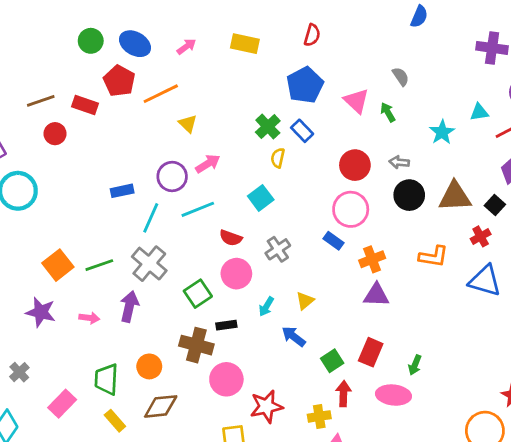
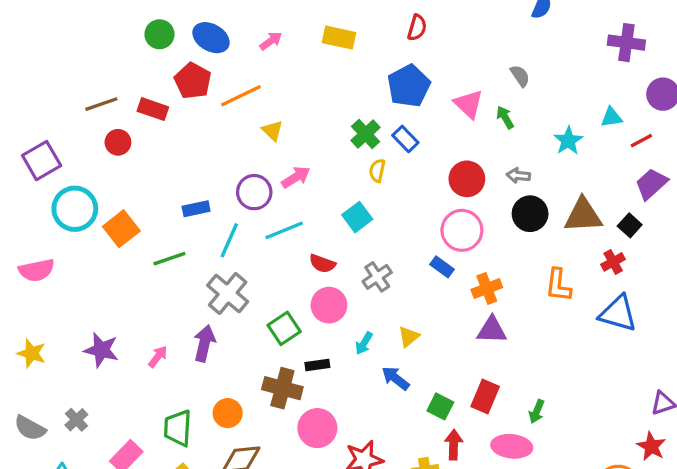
orange L-shape: (433, 256) -> (558, 285), turned 88
orange square: (58, 265) -> (121, 229), moved
green line: (99, 265) -> (169, 259), moved
pink arrow: (89, 318) -> (158, 357), turned -60
green square: (332, 361) -> (440, 406), turned -30

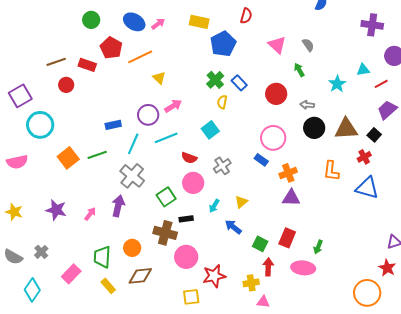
blue ellipse: (211, 38) -> (134, 22), moved
blue pentagon: (409, 86) -> (223, 44), moved
pink triangle: (469, 104) -> (277, 45), moved
red circle: (467, 179) -> (276, 94), moved
orange square: (121, 229) -> (68, 158), moved

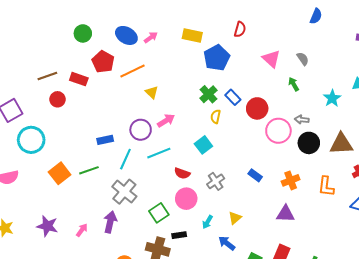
red circle: (276, 94) -> (257, 108), moved
pink circle: (273, 138) -> (278, 131), moved
orange cross: (288, 173) -> (291, 180), moved

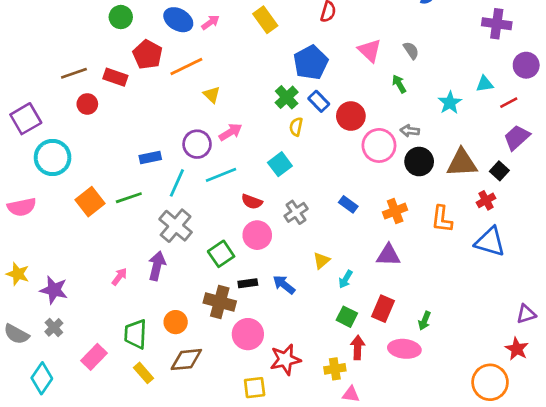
yellow rectangle: (192, 35) -> (265, 20), turned 42
blue pentagon: (217, 58) -> (311, 63), moved
cyan arrow: (207, 222) -> (346, 279), moved
purple star: (47, 226) -> (54, 290), moved
blue arrow: (227, 243) -> (284, 285), moved

